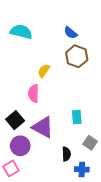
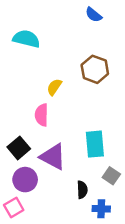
blue semicircle: (71, 33) -> (94, 15), moved
cyan rectangle: (77, 117) -> (95, 144), size x1.5

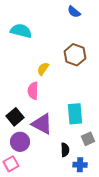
gray square: (111, 176) -> (88, 139), turned 32

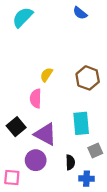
cyan semicircle: (21, 31) -> (23, 17), moved, turned -60
brown hexagon: (75, 55) -> (88, 78), moved
purple circle: (20, 142) -> (36, 160), moved
pink square: (11, 164) -> (12, 177), turned 35

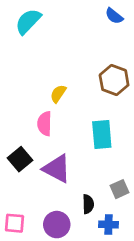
blue semicircle: (80, 13) -> (114, 16), moved
brown hexagon: (88, 78) -> (114, 80), moved
cyan rectangle: (81, 123) -> (102, 135), moved
purple circle: (36, 160) -> (57, 225), moved

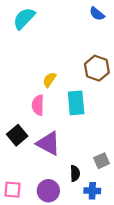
cyan rectangle: (102, 135) -> (76, 103), moved

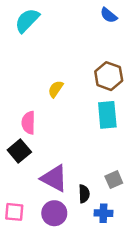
cyan rectangle: (76, 103) -> (107, 115), moved
pink semicircle: (38, 105) -> (28, 123), moved
purple triangle: (48, 143) -> (54, 178), moved

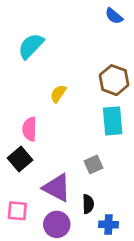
cyan semicircle: (27, 20) -> (31, 46), moved
gray square: (114, 180) -> (94, 164), moved
pink square: (14, 212) -> (17, 211), moved

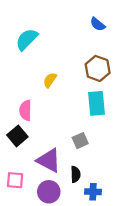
blue semicircle: (114, 16) -> (98, 24), moved

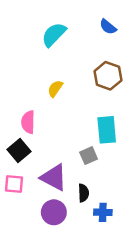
cyan semicircle: (27, 39) -> (54, 35), moved
cyan rectangle: (96, 103) -> (107, 130), moved
pink square: (15, 180) -> (14, 184), moved

